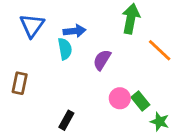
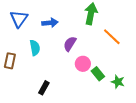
cyan semicircle: (65, 49) -> (35, 48), moved
pink circle: (120, 98) -> (83, 64), moved
green star: (160, 122) -> (118, 82), moved

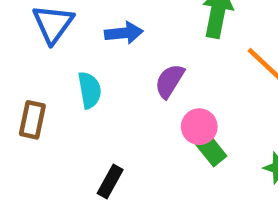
green rectangle: (98, 74) -> (211, 150), moved

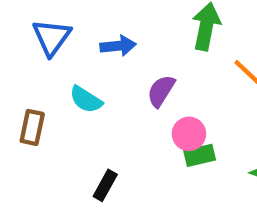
cyan semicircle: (90, 90) -> (86, 100), turned 132
green rectangle: (211, 150) -> (200, 155), turned -64

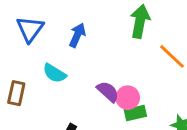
blue arrow: (118, 46) -> (77, 35), turned -60
purple semicircle: (161, 91) -> (108, 92), moved, turned 100

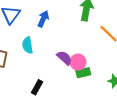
cyan semicircle: (54, 73) -> (27, 45), turned 49

